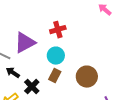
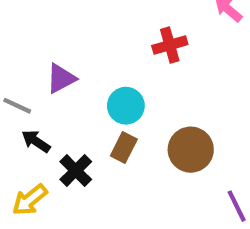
red cross: (58, 30) -> (170, 45), moved
purple triangle: (25, 43) -> (61, 79), size x0.7

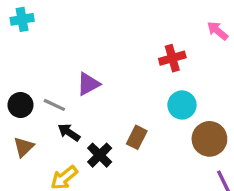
cyan circle: (126, 106) -> (182, 105), moved
brown circle: (191, 150) -> (209, 139), moved

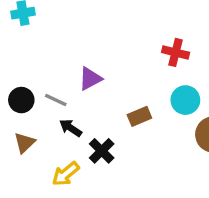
red cross: (172, 58) -> (176, 52), turned 30
brown rectangle: (137, 137) -> (139, 116), moved, turned 40

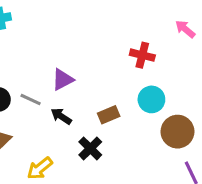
black arrow: (71, 128) -> (61, 116), moved
black cross: (102, 151) -> (90, 148), moved

